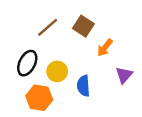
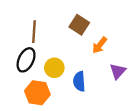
brown line: (48, 27) -> (34, 32), moved, turned -45

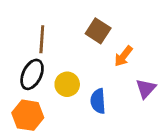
orange hexagon: (37, 93) -> (28, 115), moved

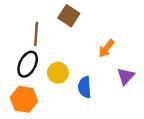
brown square: (98, 31) -> (69, 16), moved

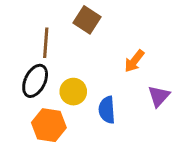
orange hexagon: (24, 99) -> (49, 125), moved

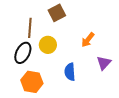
brown square: (87, 20) -> (57, 13), turned 30
yellow circle: (73, 92) -> (48, 45), moved

